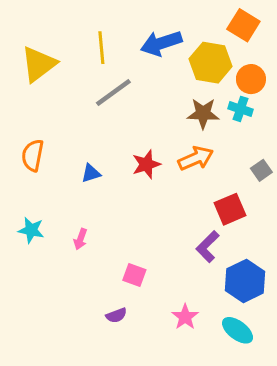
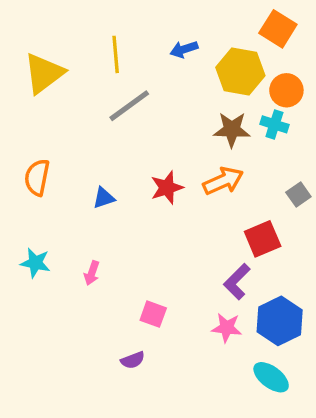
blue arrow: (161, 43) -> (184, 49), size x0.6
pink star: (185, 317) -> (227, 328), moved, turned -30

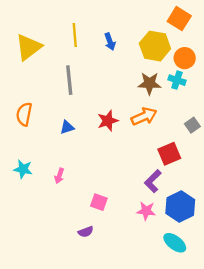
blue arrow: (184, 49) -> (110, 42), moved, turned -91
gray line: (129, 106) -> (69, 80), moved, turned -60

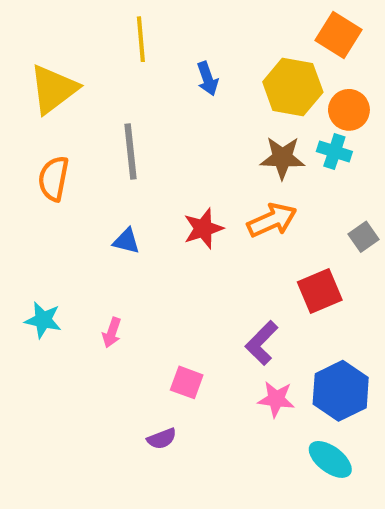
yellow line: (75, 35) -> (141, 39), moved
orange semicircle: (24, 114) -> (54, 179), moved
blue triangle: (67, 127) -> (126, 241), turned 32
purple L-shape: (153, 181) -> (262, 343), moved

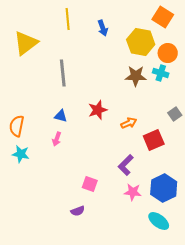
blue arrow: (207, 79) -> (103, 28), moved
orange semicircle: (54, 179) -> (17, 126), moved
orange arrow: (272, 220) -> (129, 123), moved, size x0.7
pink arrow: (112, 333) -> (57, 139), moved

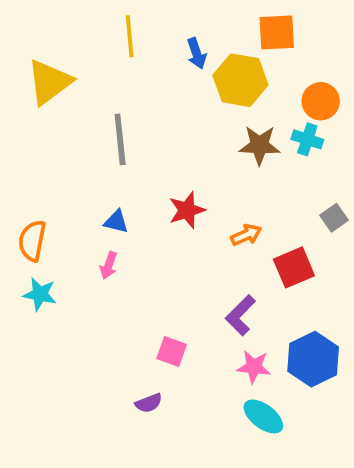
orange square: (163, 17) -> (277, 32), moved, turned -35
yellow hexagon: (141, 42) -> (240, 80), moved
cyan ellipse: (159, 221) -> (263, 416), moved

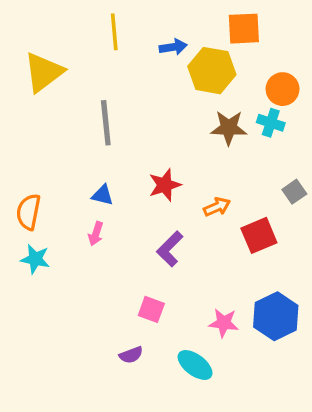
blue arrow: (196, 53) -> (173, 47), turned -80
purple L-shape: (240, 315) -> (170, 249), moved
cyan ellipse: (263, 416) -> (195, 365), moved

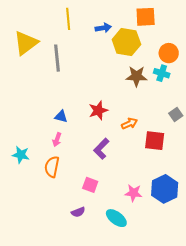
gray line: (106, 123) -> (57, 58), moved
orange semicircle: (28, 212) -> (52, 167), moved
red square: (259, 235) -> (155, 141), turned 30

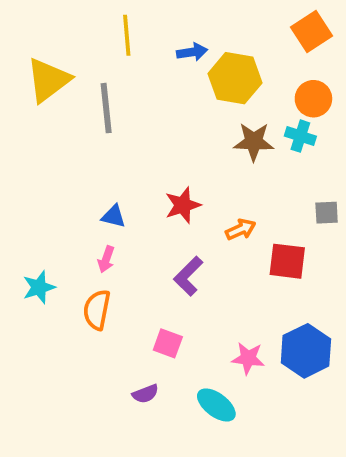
orange square: (146, 17) -> (312, 31), moved, turned -30
gray square: (176, 114) -> (327, 213), turned 32
cyan star: (21, 155) -> (39, 287), turned -30

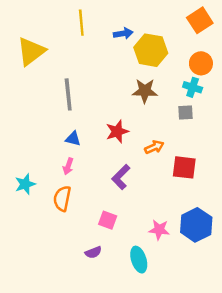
gray line: (106, 108) -> (68, 94), moved
brown star: (254, 142) -> (145, 91), moved
gray square: (327, 213) -> (185, 112), moved
cyan ellipse: (216, 405) -> (139, 260), turned 35

